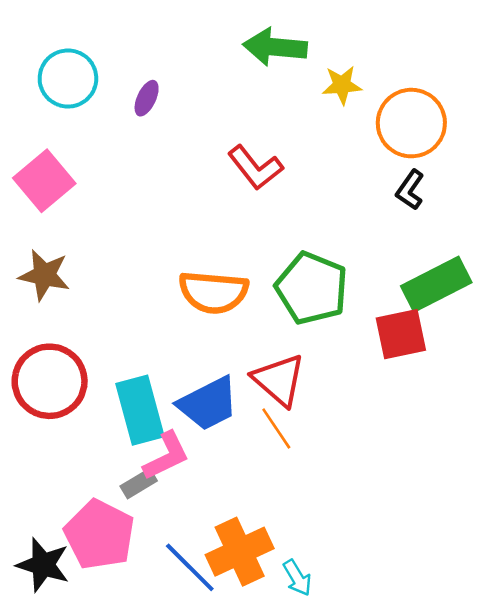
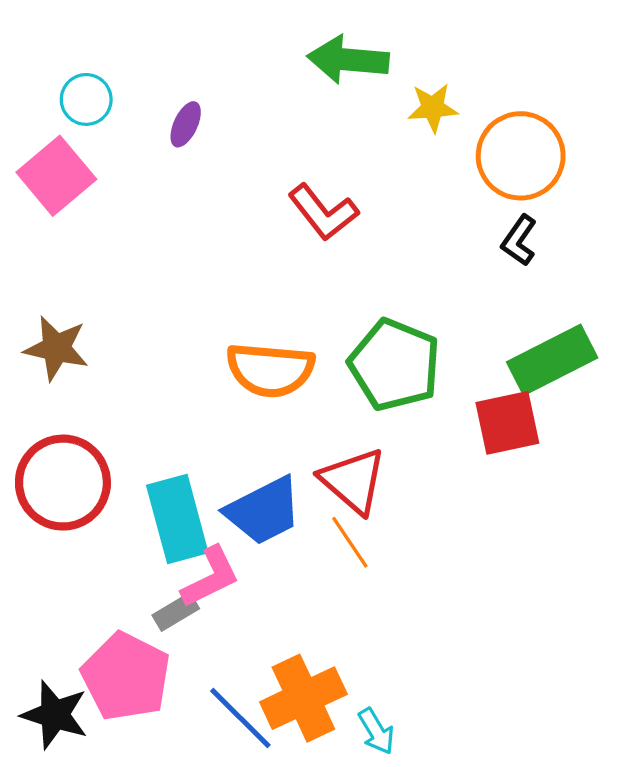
cyan circle: (68, 79) -> (86, 99), size x0.7
pink square: (44, 181) -> (56, 176), moved

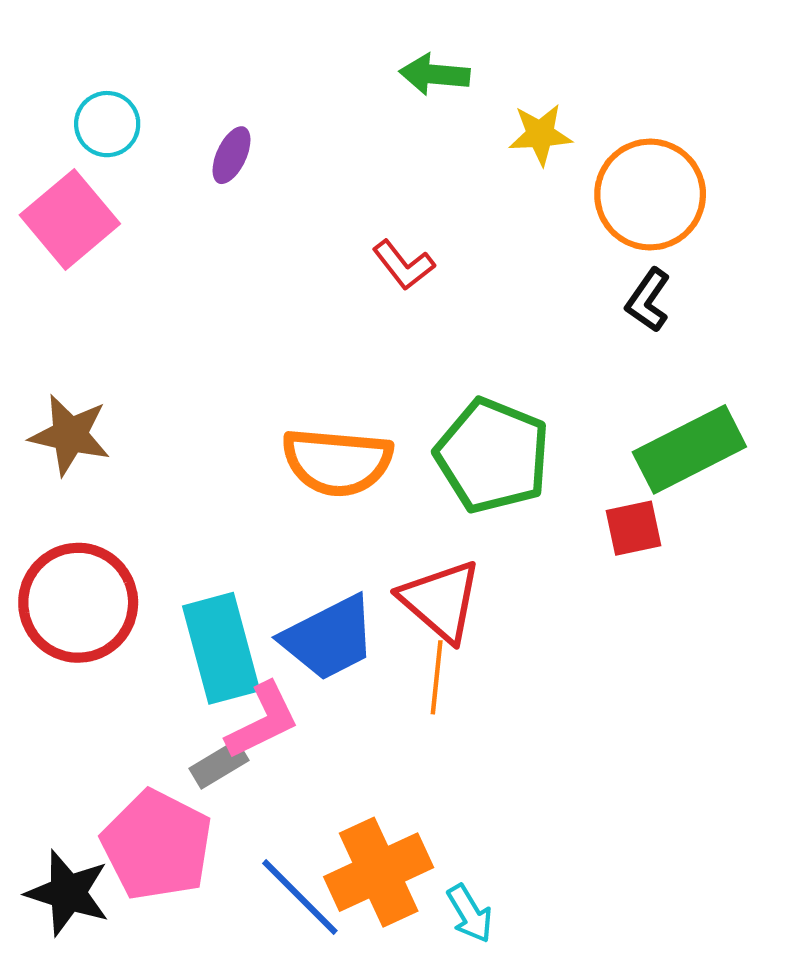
green arrow: (348, 60) -> (435, 74), size x0.7
red L-shape: (323, 212) -> (403, 265), size x0.7
red square: (507, 423) -> (634, 528), size x0.7
orange line: (350, 542) -> (437, 677), turned 40

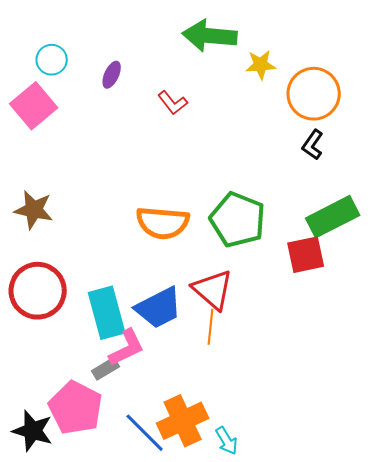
green arrow: (435, 74) -> (210, 36), size x1.6
red L-shape: (403, 265) -> (173, 103), moved
red square: (634, 528) -> (306, 255), size x1.4

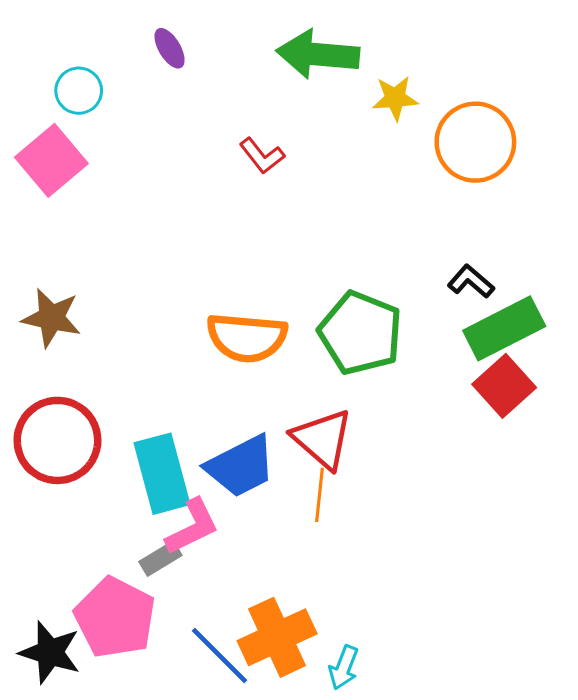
purple ellipse: (112, 75) -> (170, 48), moved, turned -56
black L-shape: (313, 145) -> (471, 281), moved, turned 96
red square: (306, 255) -> (504, 386), moved, turned -30
cyan arrow: (227, 441) -> (344, 668), turned 52

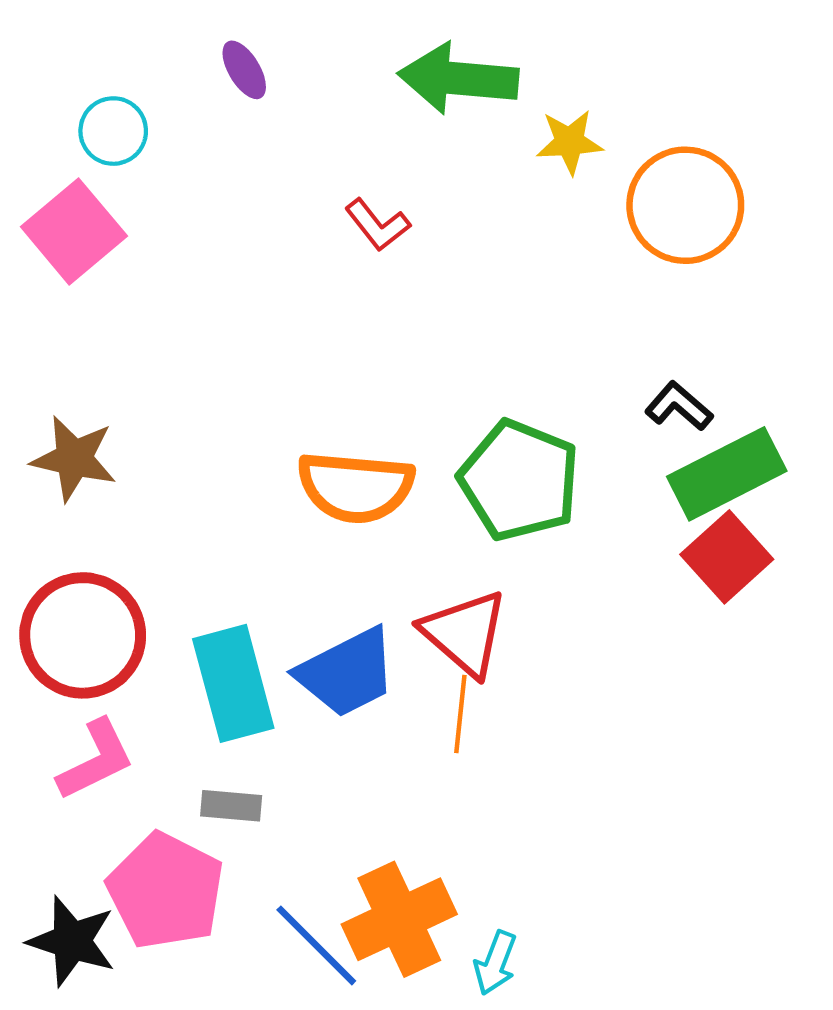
pink L-shape: (192, 527) -> (96, 760), moved
gray rectangle: (160, 559) -> (231, 806), turned 36

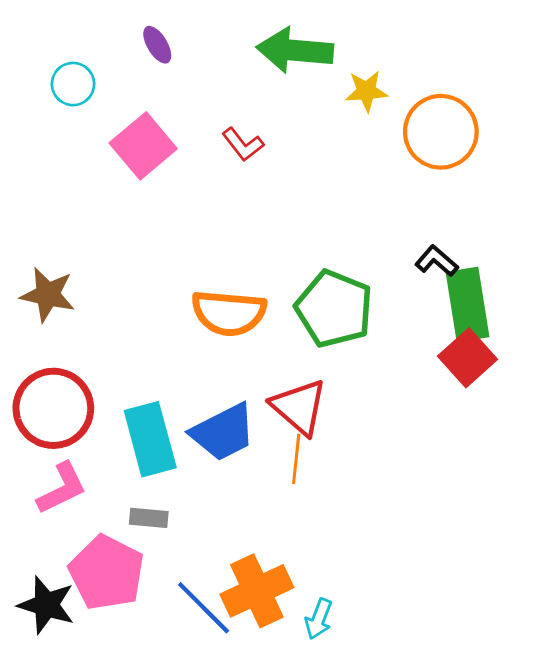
pink square: (74, 231) -> (143, 146), moved
green rectangle: (727, 474) -> (467, 304), turned -72

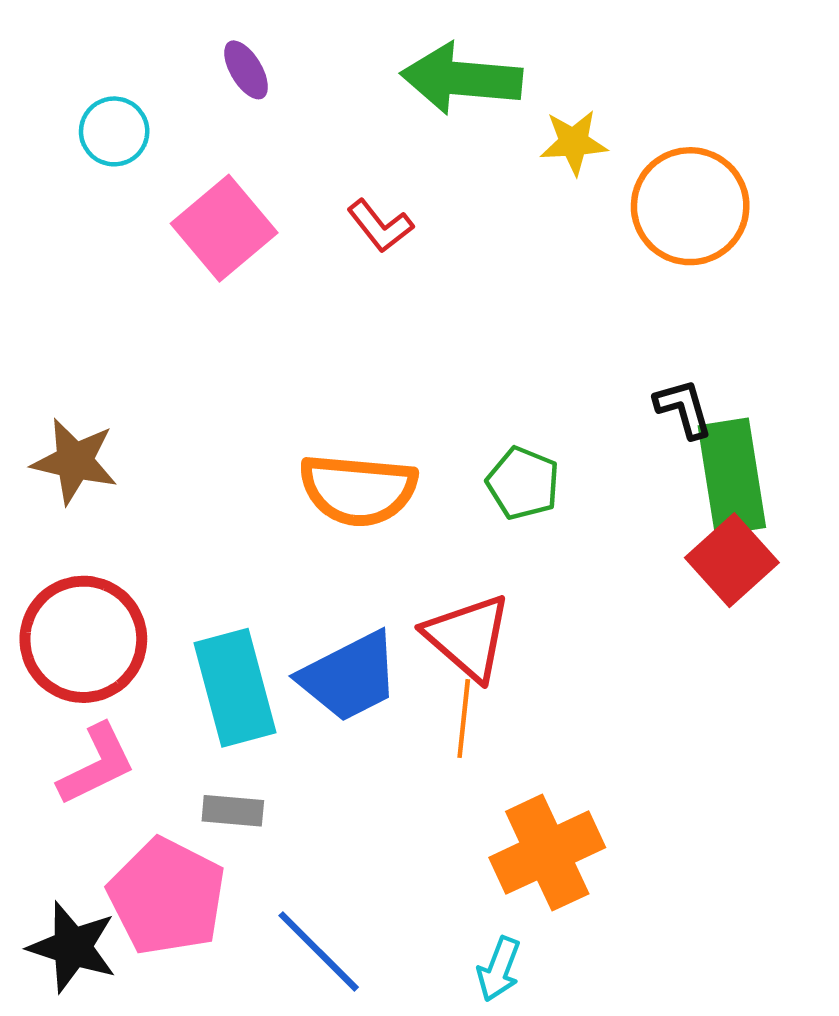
black L-shape: (437, 261) -> (684, 408), turned 33
green pentagon: (334, 309) -> (523, 483), size x0.6
orange cross: (257, 591) -> (547, 853), moved

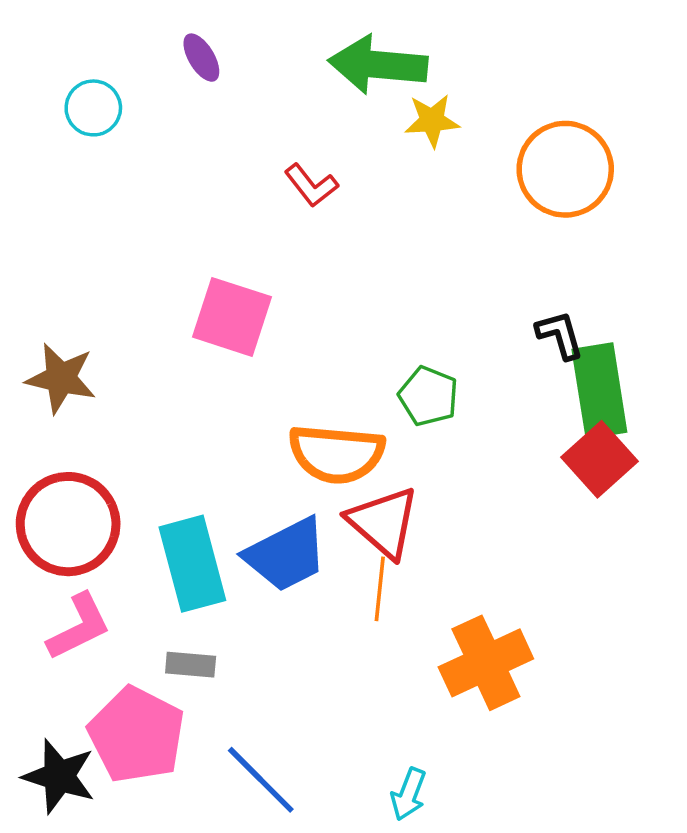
yellow star: (574, 142) -> (432, 121), moved
pink square: (224, 228) -> (232, 317), moved, turned -32
orange semicircle: (358, 490) -> (336, 454), moved
orange cross: (547, 853) -> (486, 663), moved

